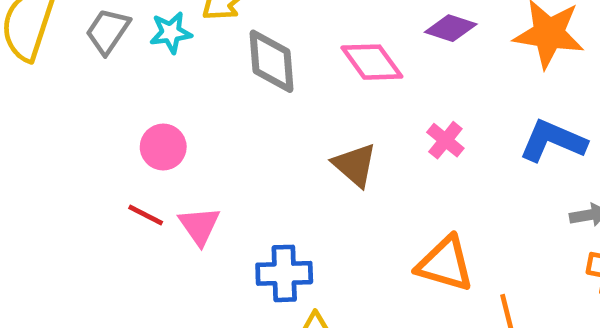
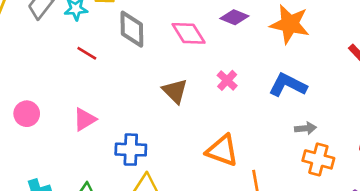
pink circle: (163, 147) -> (27, 114), moved
red line: (146, 215) -> (87, 53), moved
pink triangle: (199, 226) -> (85, 119), turned 30

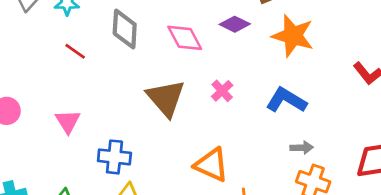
brown triangle: (175, 91) -> (166, 98), size x1.4
pink triangle: (85, 119) -> (68, 121), turned -35

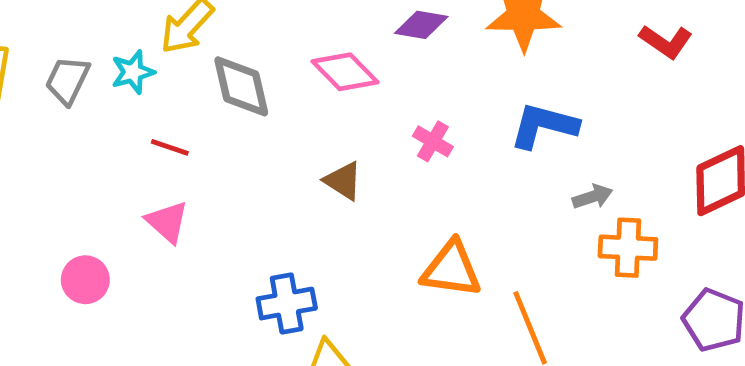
brown triangle: (166, 98) -> (343, 181), size x0.6
pink triangle: (68, 121) -> (167, 222), moved

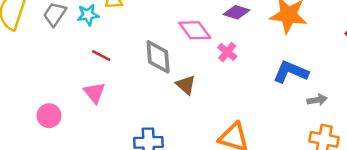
gray diamond: (241, 86) -> (158, 57), moved
pink cross: (433, 141) -> (227, 52), moved
gray arrow: (593, 197) -> (317, 100), moved

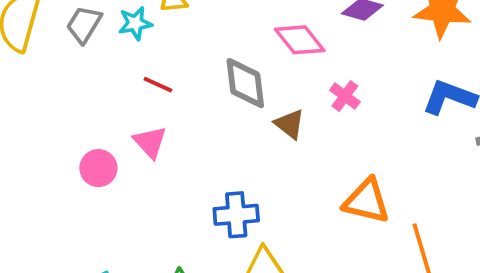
pink cross: (227, 52) -> (345, 96), moved
pink circle: (49, 116) -> (98, 168), moved

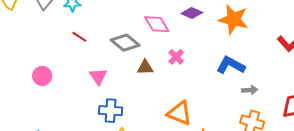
gray diamond: (245, 83) -> (125, 43), turned -52
brown triangle: (290, 124) -> (145, 67), turned -48
pink triangle: (150, 142) -> (98, 76), moved

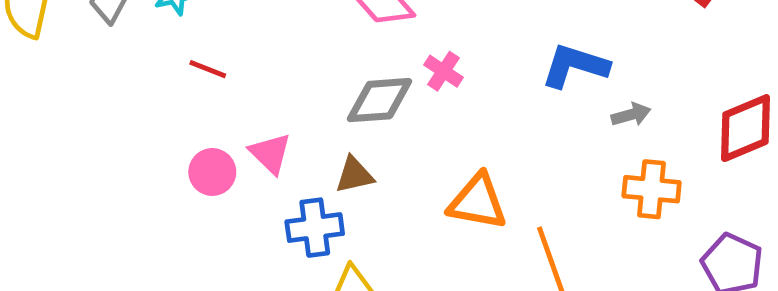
gray diamond: (125, 43) -> (379, 100), moved, turned -32
brown triangle: (145, 67) -> (354, 175), moved
pink circle: (42, 76) -> (212, 172), moved

